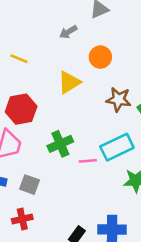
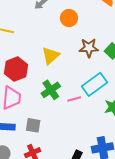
yellow triangle: (69, 82) -> (51, 56), moved

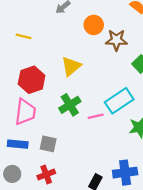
brown star: (89, 48) -> (116, 40), moved

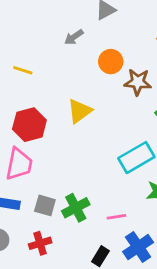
green cross: (70, 105) -> (76, 208), moved
pink line: (96, 116) -> (117, 217), moved
blue cross: (125, 173) -> (138, 247), turned -30

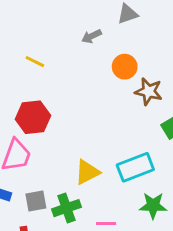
yellow triangle: (80, 111) -> (87, 172), moved
gray square: (45, 205) -> (36, 201), turned -35

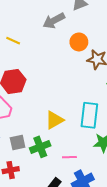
gray arrow: (91, 36) -> (54, 21), size x1.5
cyan rectangle: (135, 167) -> (89, 115), turned -60

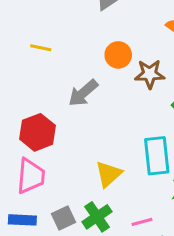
gray arrow: (54, 21) -> (83, 93), moved
yellow line: (13, 41) -> (41, 48), moved

